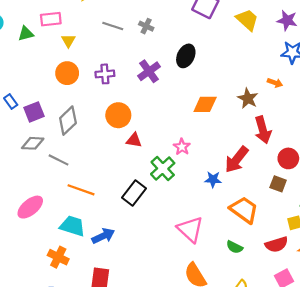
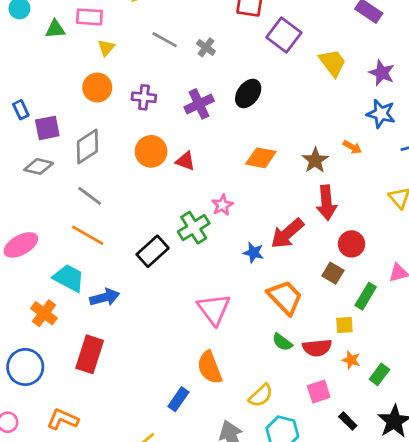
red triangle: (134, 140) -> (185, 161), moved
gray line: (59, 160) -> (90, 196), moved
green semicircle: (235, 247) -> (282, 342), moved

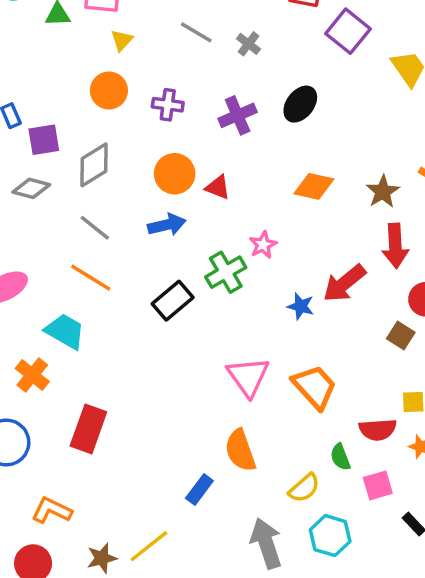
blue arrow: (105, 297) -> (167, 225), moved
orange trapezoid: (285, 297) -> (315, 387), moved
green semicircle: (282, 342) -> (340, 457), moved, turned 30

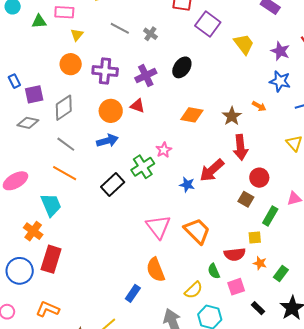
purple cross: (168, 105) -> (105, 71), size x1.4
red triangle: (218, 187) -> (137, 106), moved
cyan trapezoid: (65, 331) -> (51, 205), turned 40
red rectangle: (88, 429) -> (51, 259), moved

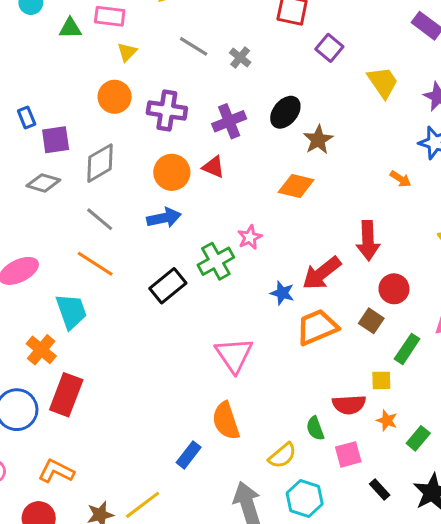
purple square: (208, 24) -> (329, 48), size x0.7
brown star: (232, 116) -> (318, 140), moved
orange trapezoid: (197, 231) -> (317, 327), moved, turned -72

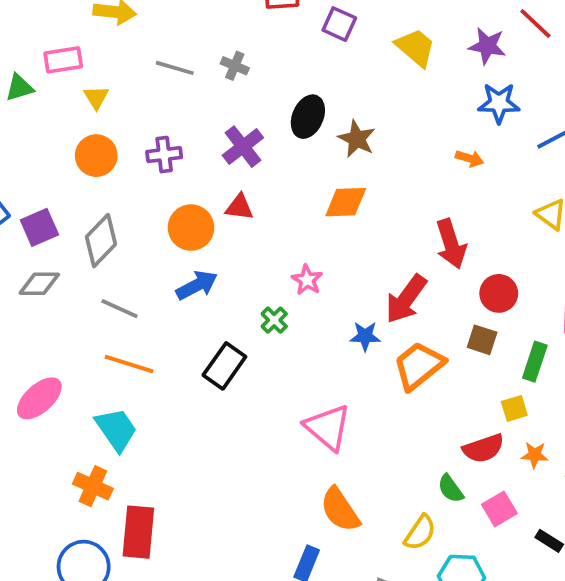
purple cross: (167, 111) -> (164, 155), size x0.7
green cross: (216, 261) -> (274, 320), size x0.6

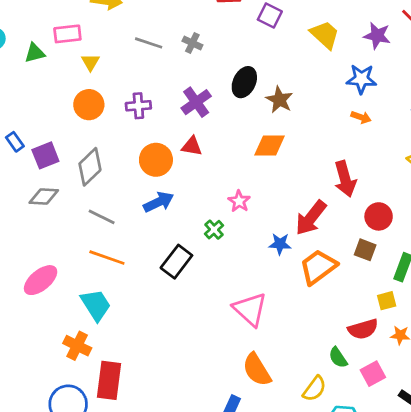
blue star: (499, 103) -> (361, 79), moved

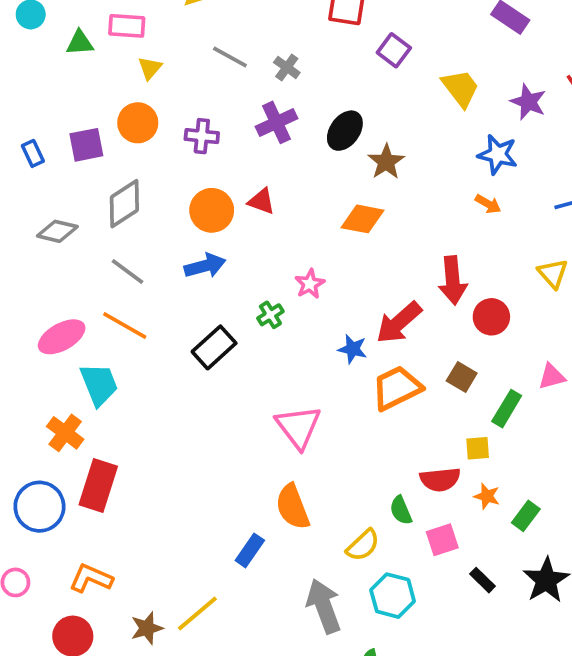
purple cross: (196, 102) -> (277, 122), moved
purple square: (45, 155) -> (86, 145), moved
red circle: (379, 216) -> (491, 317), moved
pink ellipse: (41, 280) -> (62, 337), moved

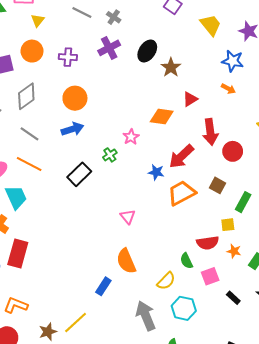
red triangle: (261, 201) -> (190, 99), moved, turned -49
orange diamond: (362, 219) -> (162, 117), moved
pink triangle: (298, 427) -> (128, 217), size x0.6

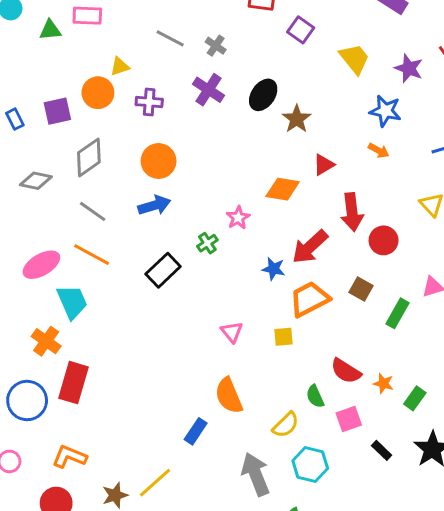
yellow triangle: (38, 20) -> (120, 66), moved, turned 32
purple cross: (109, 48) -> (208, 90), turned -30
yellow square: (228, 225) -> (284, 337), moved
red semicircle: (208, 243) -> (346, 371), turned 40

